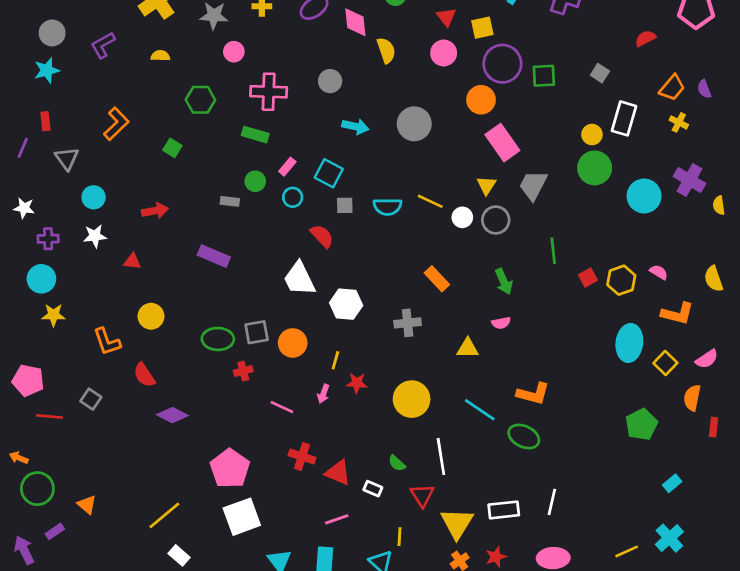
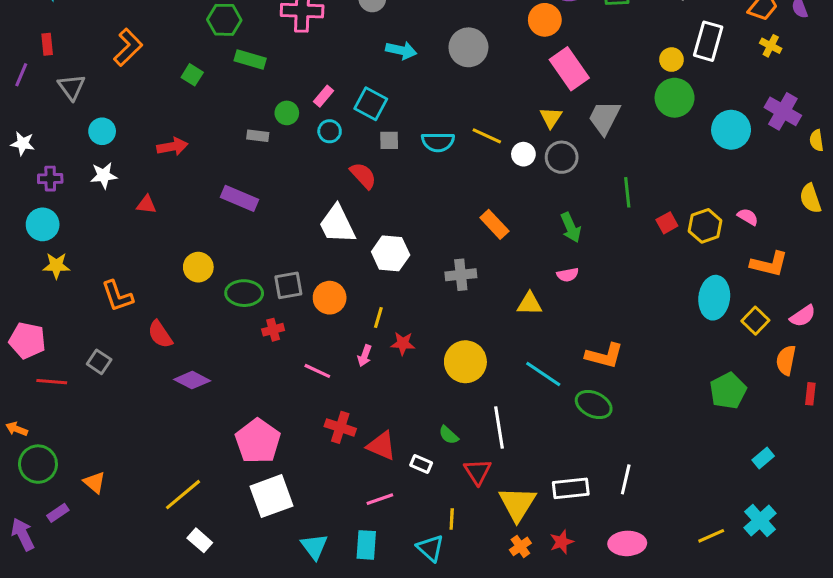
green rectangle: (255, 135) -> (250, 60), moved
yellow semicircle: (714, 279) -> (810, 198), moved
yellow circle: (151, 316) -> (198, 267), moved

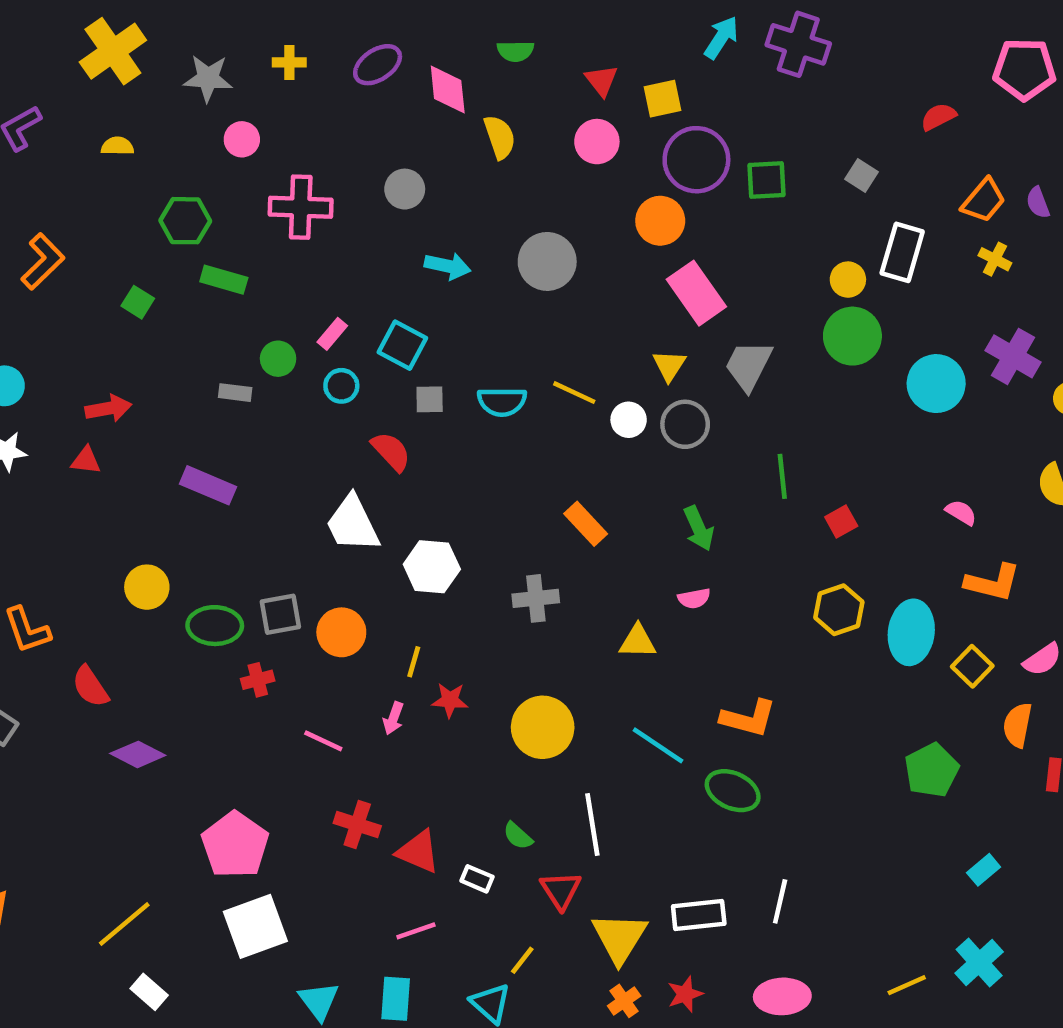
red triangle: (146, 205) -> (86, 460), moved
yellow hexagon: (705, 226) -> (839, 610), moved
yellow line: (452, 519) -> (522, 960), turned 35

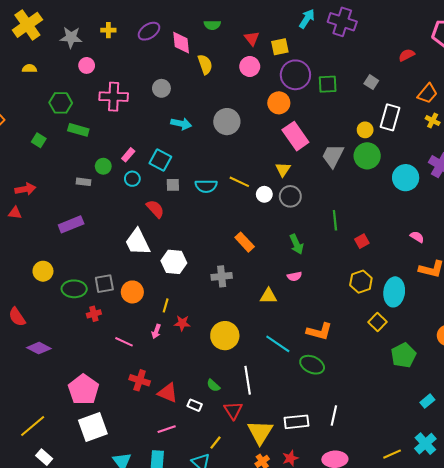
gray trapezoid: (748, 365) -> (333, 156), moved
purple rectangle: (208, 485) -> (71, 224), turned -45
yellow square: (972, 666) -> (378, 322), moved

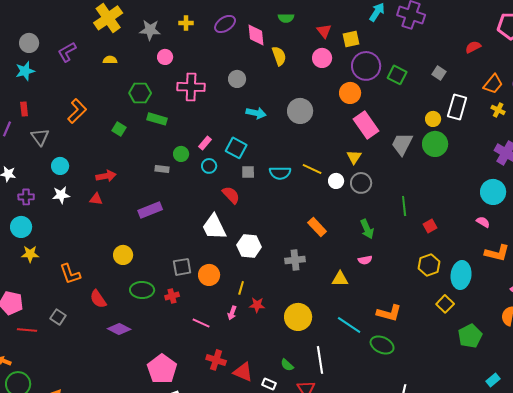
green square: (328, 84) -> (397, 75), turned 30
cyan circle: (406, 178) -> (493, 192), moved
green ellipse: (74, 289) -> (142, 290), moved

